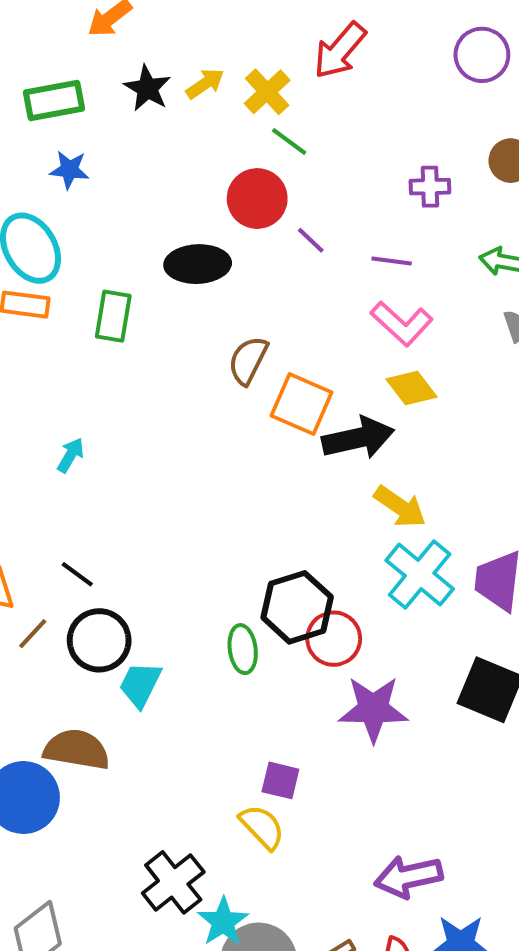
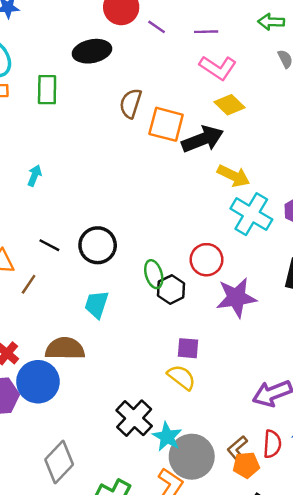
black hexagon: (297, 607) -> (171, 289), moved, size x0.7
black circle: (99, 640) -> (98, 245), moved

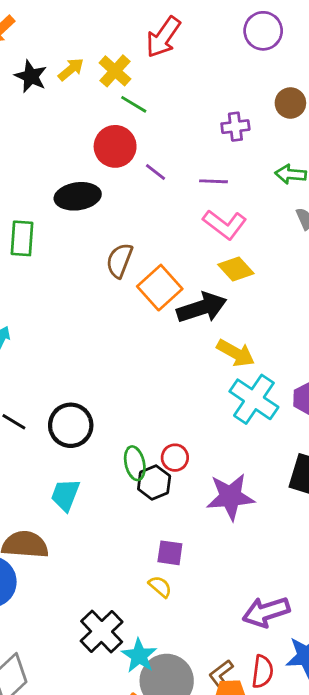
orange square: (166, 124) -> (160, 288), turned 30
red circle: (207, 260) -> (175, 458), moved, size x0.7
yellow semicircle: (181, 377) -> (160, 587), size x0.7

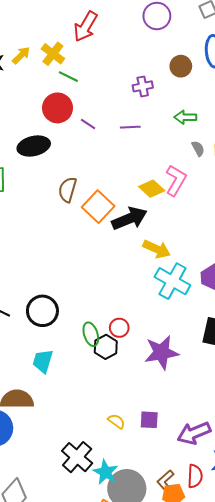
pink L-shape: (225, 224) -> (176, 180), moved, turned -92
purple square: (170, 553) -> (149, 420), moved

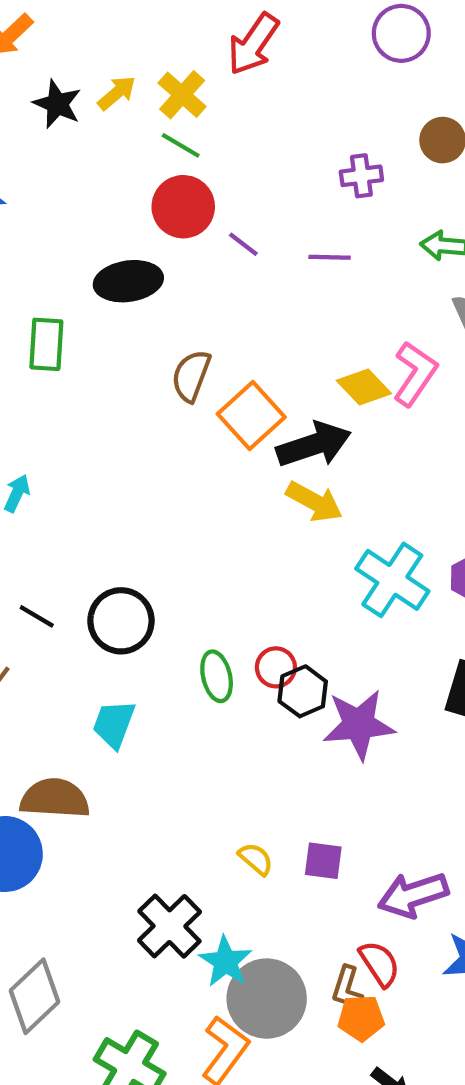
green line: (68, 77) -> (181, 145), moved
yellow arrow: (157, 249) -> (314, 502), moved
black hexagon: (106, 347) -> (303, 691), moved
red semicircle: (195, 476) -> (379, 964), moved, turned -40
brown L-shape: (165, 481) -> (347, 988), turned -35

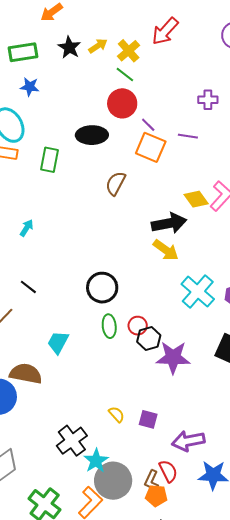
orange square: (251, 415) -> (151, 147), moved, turned -32
black circle: (121, 621) -> (102, 288), moved

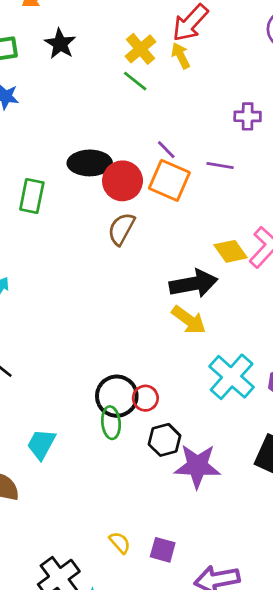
yellow arrow: (98, 46) -> (181, 56), moved, turned -84
red circle: (122, 103) -> (123, 181), moved
black circle: (102, 288) -> (117, 396), moved
red circle: (138, 326) -> (145, 398), moved

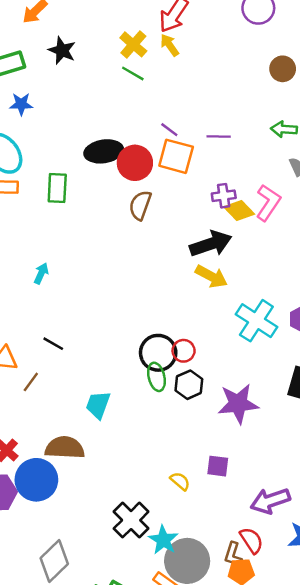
purple cross: (248, 116) -> (224, 196), moved
black hexagon: (165, 440) -> (189, 385), moved
purple square: (163, 550) -> (218, 466), moved

